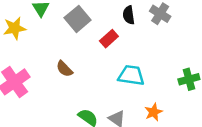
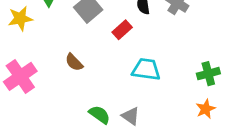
orange star: (154, 112) -> (206, 109), moved

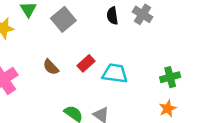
red rectangle: (122, 30) -> (86, 63), moved

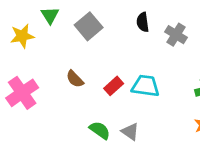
gray cross: (142, 14) -> (176, 35), moved
red rectangle: (86, 63) -> (114, 86), moved

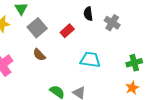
gray square: (89, 26) -> (37, 28), moved
red rectangle: (114, 86) -> (67, 31), moved

